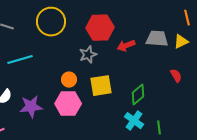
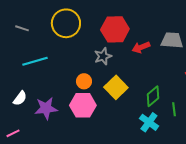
yellow square: (101, 86) -> (116, 87), turned -35
green line: (159, 128) -> (174, 109), moved

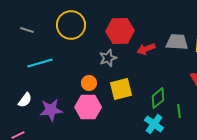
yellow square: (116, 87) -> (121, 89), turned 30

